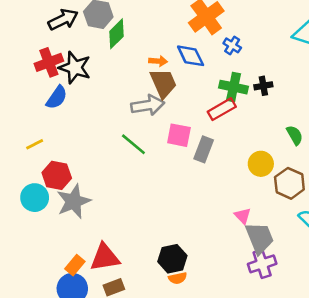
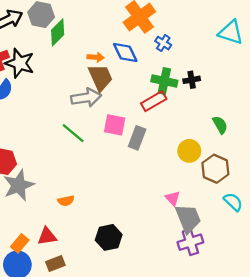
red triangle: (105, 257) -> (47, 236), size x0.7
orange semicircle: (178, 278) -> (66, 201), moved

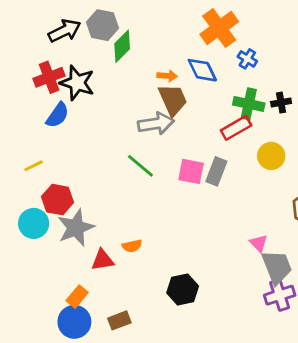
pink square: (115, 125) -> (191, 171), moved
yellow circle: (189, 151) -> (271, 156), moved
red triangle: (47, 236) -> (103, 260), moved

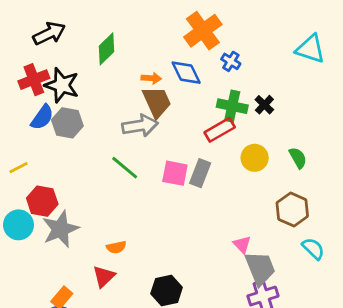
gray hexagon: (103, 25) -> (67, 123), moved
black cross: (281, 103) -> (264, 105), turned -36
red triangle: (103, 260) -> (104, 277), moved, turned -35

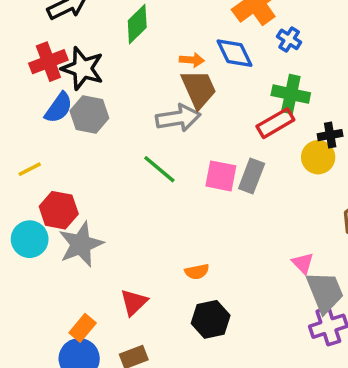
black cross: (264, 105) -> (330, 135), moved, turned 36
orange semicircle: (116, 247) -> (197, 272), moved

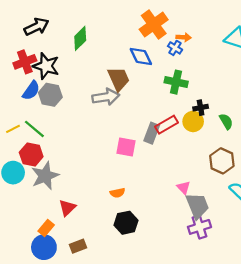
orange arrow: (192, 60) -> (184, 37), moved
red rectangle: (275, 123) -> (166, 125), moved
green line: (159, 169) -> (34, 129), moved
pink square: (221, 176) -> (126, 147), moved
red triangle: (134, 302) -> (67, 208), moved

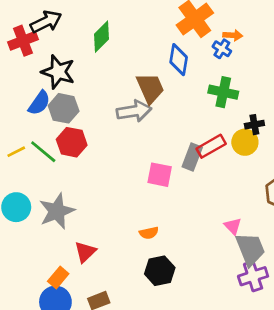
blue diamond: (141, 56) -> (179, 60), turned 35
red cross: (25, 62) -> (23, 41), moved
red hexagon: (31, 154) -> (72, 142), moved

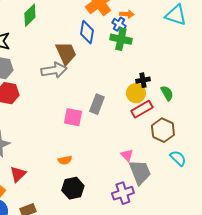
green cross: (223, 92) -> (121, 39), moved
red rectangle: (211, 146) -> (142, 109), moved
purple cross: (253, 276) -> (123, 193), moved

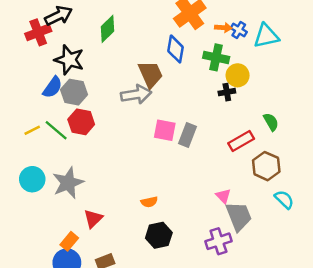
cyan triangle: (176, 15) -> (266, 36), moved, turned -30
blue cross: (119, 24) -> (239, 30), moved
black cross: (143, 80) -> (227, 92), moved
yellow circle: (136, 93) -> (238, 75), moved
pink square: (73, 117) -> (165, 130), moved

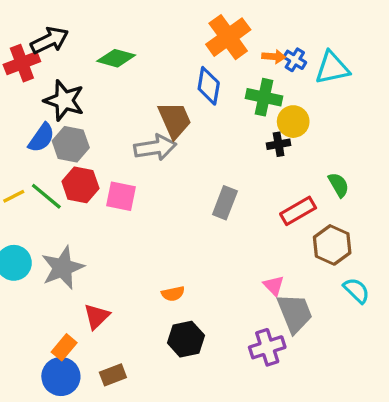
green diamond: (107, 29) -> (116, 58), turned 60
pink square: (165, 130) -> (121, 196), moved

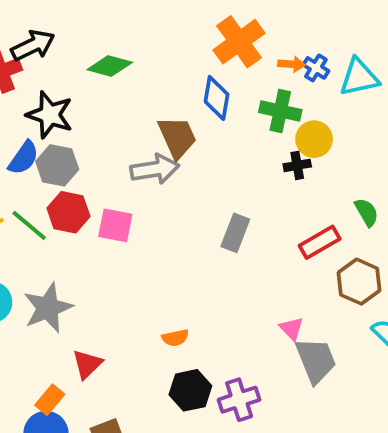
purple cross: (267, 347) -> (239, 400), moved

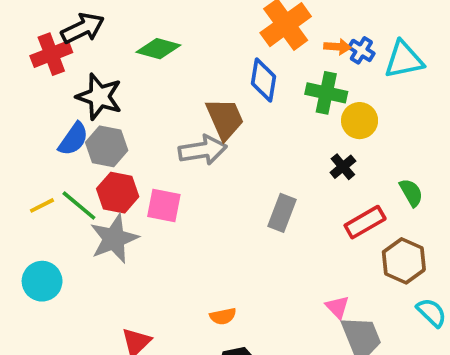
black cross: (297, 165) -> (343, 167), moved, turned -30
gray star: (48, 308) -> (114, 239), moved

